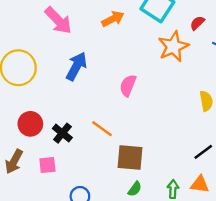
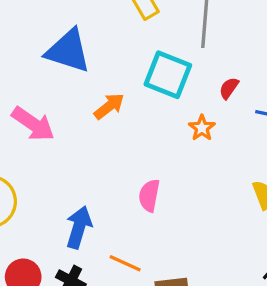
orange star: (173, 46) -> (202, 128), size x0.6
blue arrow: (76, 66) -> (79, 227), moved

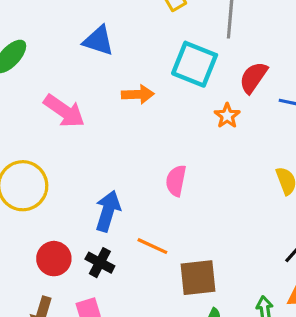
blue triangle: (68, 51) -> (98, 41), size x0.7
red semicircle: (229, 88) -> (253, 77), size x1.5
orange arrow: (109, 106) -> (138, 94), turned 36

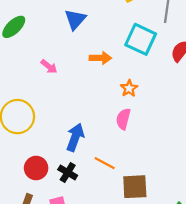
blue triangle: (98, 41) -> (75, 19), turned 50
pink arrow: (64, 111) -> (49, 67), size x0.6
orange star: (227, 116) -> (129, 88), moved

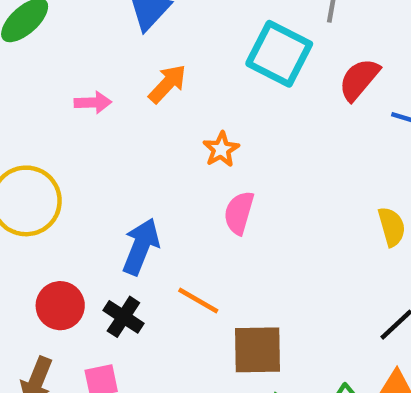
orange arrow: (100, 58) -> (167, 84), moved, turned -50
pink arrow: (49, 67) -> (93, 102), turned -42
orange star: (129, 88) -> (221, 149), moved

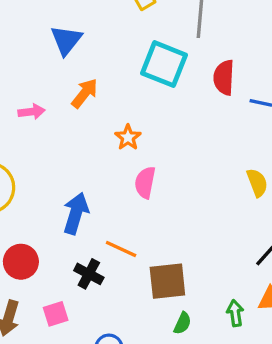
red semicircle: (359, 79) -> (224, 78), turned -32
black cross: (123, 317) -> (89, 274), moved

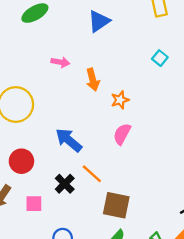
cyan square: (164, 64) -> (160, 58), size x0.5
orange arrow: (85, 93) -> (93, 80), moved, turned 110
blue arrow: (76, 213) -> (69, 140), turned -84

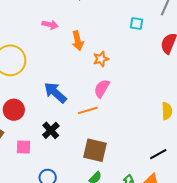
cyan square: (160, 58) -> (136, 24), turned -32
orange line: (92, 174) -> (88, 110), moved, turned -60

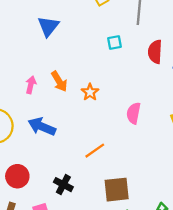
pink arrow: (50, 25) -> (31, 85), moved, turned -70
pink semicircle: (102, 89) -> (134, 113), moved
blue arrow: (55, 93) -> (42, 127), moved

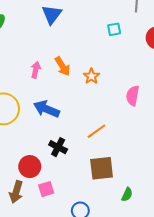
red circle: (17, 176) -> (30, 167), moved
black cross: (63, 185) -> (58, 147), moved
brown square: (117, 190) -> (102, 168), moved

